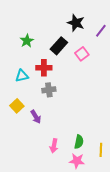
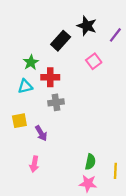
green star: (27, 41) -> (31, 62), moved
black rectangle: (59, 46) -> (61, 41), moved
yellow square: (17, 106) -> (19, 121), turned 32
pink arrow: (54, 146) -> (34, 164), moved

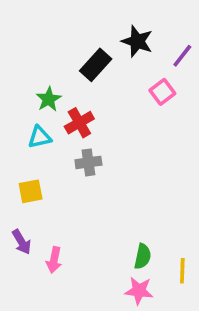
pink square: (94, 61) -> (162, 92), moved
red cross: (50, 77) -> (79, 123), turned -30
purple arrow: (41, 133) -> (22, 242), moved

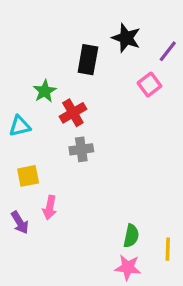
black rectangle: (96, 65) -> (88, 60), turned -32
cyan triangle: (40, 137) -> (20, 126), moved
pink arrow: (54, 260) -> (50, 208), moved

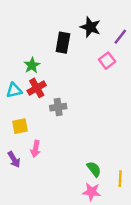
red cross: (73, 113) -> (37, 88), moved
green semicircle: (131, 236) -> (94, 169), turned -49

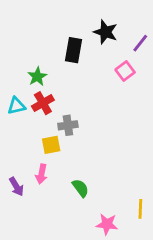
yellow square: (20, 126) -> (51, 145), moved
green semicircle: (94, 169) -> (80, 188), moved

